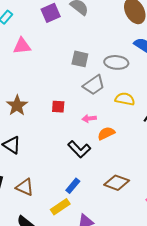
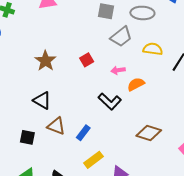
red square: (58, 107) -> (87, 60), turned -32
blue rectangle: (73, 186) -> (83, 133), moved
brown triangle: (25, 187) -> (56, 126), moved

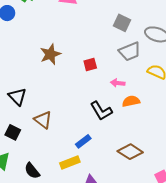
black triangle: (42, 100) -> (17, 97), moved
blue rectangle: (83, 133) -> (83, 141), moved
black square: (27, 137) -> (13, 132), moved

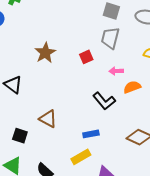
gray trapezoid: (130, 51) -> (110, 38), moved, turned 135
black triangle: (17, 97) -> (13, 85), moved
blue rectangle: (83, 141) -> (91, 134), turned 35

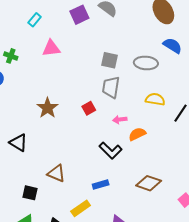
yellow rectangle: (81, 157) -> (81, 208), moved

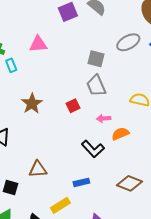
cyan rectangle: (35, 20) -> (11, 65), moved, turned -64
gray ellipse: (146, 63) -> (128, 42), moved, turned -35
gray trapezoid: (111, 87) -> (96, 86), turned -35
brown triangle: (56, 173) -> (38, 169), turned -30

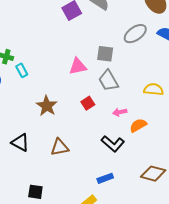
pink triangle: (38, 44) -> (78, 66), moved
brown triangle: (38, 169) -> (60, 147), moved

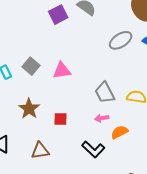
gray square: (105, 54) -> (31, 66), moved, turned 30
gray trapezoid: (108, 81) -> (105, 93), moved
red square: (88, 103) -> (60, 119), moved, turned 32

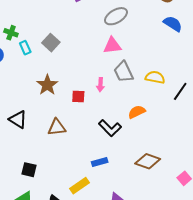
gray ellipse: (121, 40) -> (116, 16), moved
pink triangle: (62, 71) -> (112, 46), moved
pink arrow: (102, 118) -> (100, 85), moved, turned -80

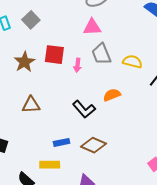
red square: (78, 97) -> (54, 55), moved, size x1.5
brown diamond: (148, 161) -> (93, 145), moved
blue rectangle: (100, 162) -> (61, 142), moved
yellow rectangle: (79, 186) -> (50, 165), turned 30

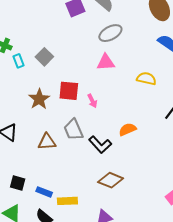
gray trapezoid: (101, 54) -> (73, 130), moved
yellow semicircle: (132, 62) -> (146, 79), moved
pink arrow: (77, 65) -> (92, 101), turned -32
blue rectangle: (61, 142) -> (44, 192), moved, turned 35

